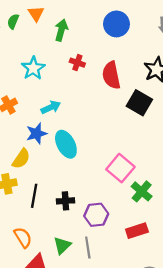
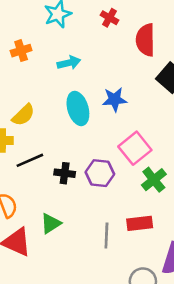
blue star: (37, 134) -> (115, 99), moved
black line: (34, 196) -> (30, 160), turned 45
purple hexagon: (96, 215) -> (100, 173), moved
gray line: (88, 247) -> (106, 236), moved

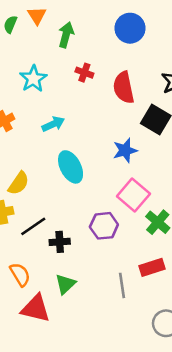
blue star: (115, 99) -> (125, 150), moved
black cross: (65, 173) -> (60, 242), moved

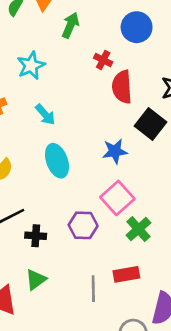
red cross: (84, 73) -> (103, 60), moved
cyan arrow: (53, 124) -> (45, 115), turned 65

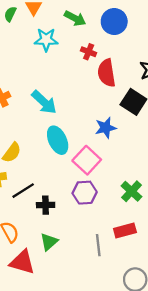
green arrow: (70, 25) -> (75, 18), moved, turned 100
cyan star: (31, 66) -> (46, 40), moved, turned 30
cyan arrow: (45, 115) -> (44, 102), size x1.4
pink square: (117, 198) -> (87, 160), moved

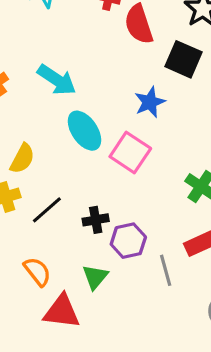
purple hexagon: (85, 193) -> (128, 241), moved
black cross: (46, 205) -> (96, 220), moved

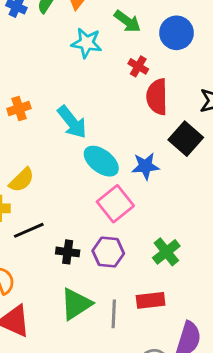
cyan ellipse: (84, 131) -> (101, 161), moved, turned -36
purple hexagon: (128, 241) -> (108, 252), moved
green triangle: (95, 277) -> (76, 304), moved, size x1.4

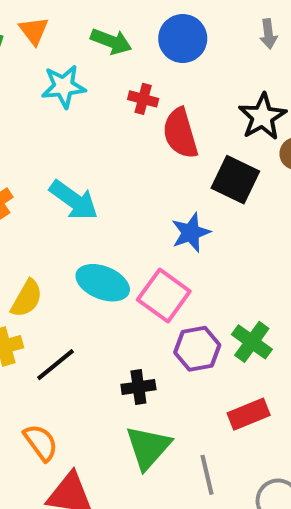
cyan ellipse: (101, 161) -> (103, 283), moved
black cross: (68, 252) -> (138, 387), moved
purple hexagon: (108, 252) -> (197, 349), moved
gray line: (114, 314) -> (207, 475), moved

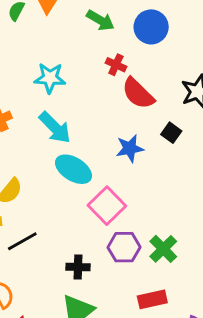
cyan star: (64, 86) -> (50, 78), moved
red semicircle: (180, 133) -> (138, 93), turned -39
black square: (235, 180) -> (171, 133), size x0.6
blue star: (191, 233) -> (130, 148), moved
cyan ellipse: (103, 283) -> (74, 169), moved

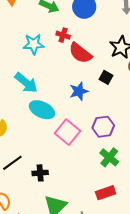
cyan star: (50, 78) -> (34, 44), moved
purple hexagon: (124, 247) -> (103, 127), moved
black cross: (78, 267) -> (40, 173), moved

